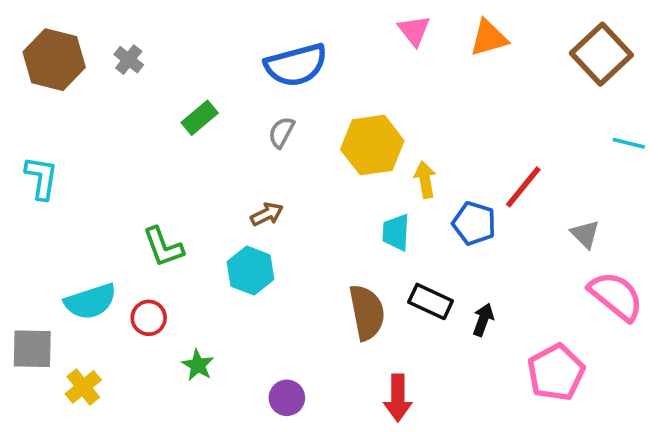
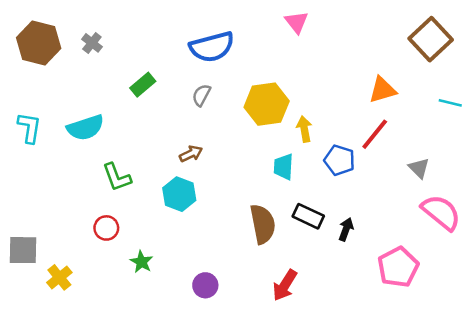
orange triangle: (489, 38) -> (382, 90), moved
cyan semicircle: (90, 301) -> (85, 128), moved
red arrow: (398, 398) -> (285, 285), turned 32

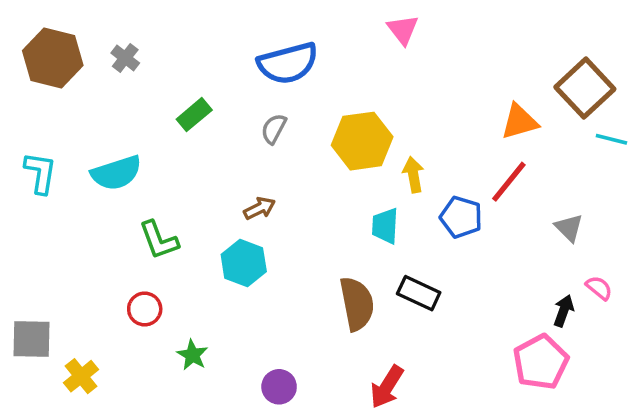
brown square: (431, 39) -> (585, 88), moved
pink semicircle: (441, 212) -> (599, 288), size x0.5
black arrow: (346, 229) -> (564, 311), moved

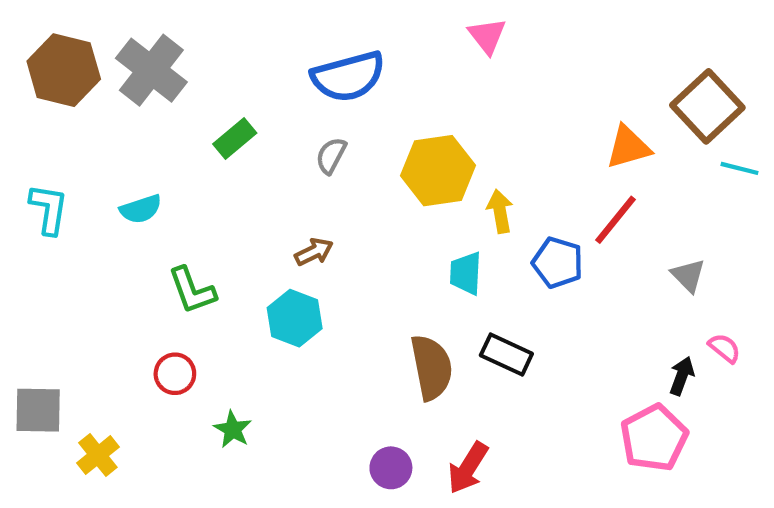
gray cross: (125, 58) -> (151, 70), size x2.0
cyan semicircle: (116, 173) -> (141, 209), size x0.7
purple circle: (279, 387) -> (391, 468), moved

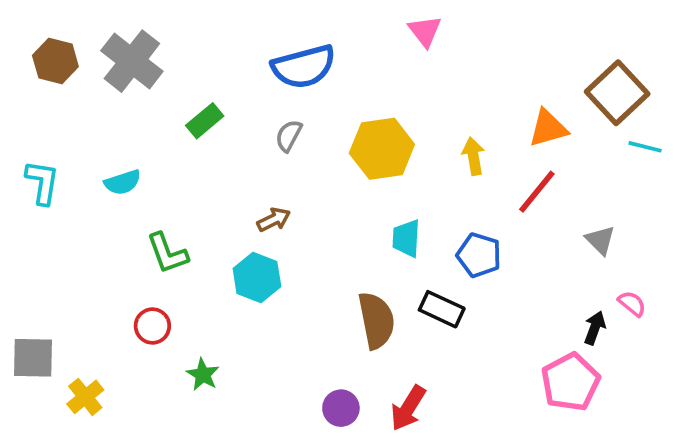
brown hexagon: (64, 70) -> (55, 61), size x0.7
yellow arrow: (500, 211) -> (473, 156), moved
blue pentagon: (558, 263) -> (479, 255), moved

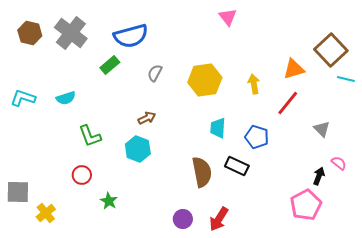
blue semicircle: (304, 67) -> (131, 36), moved
cyan L-shape: (42, 182) -> (23, 98), turned -80

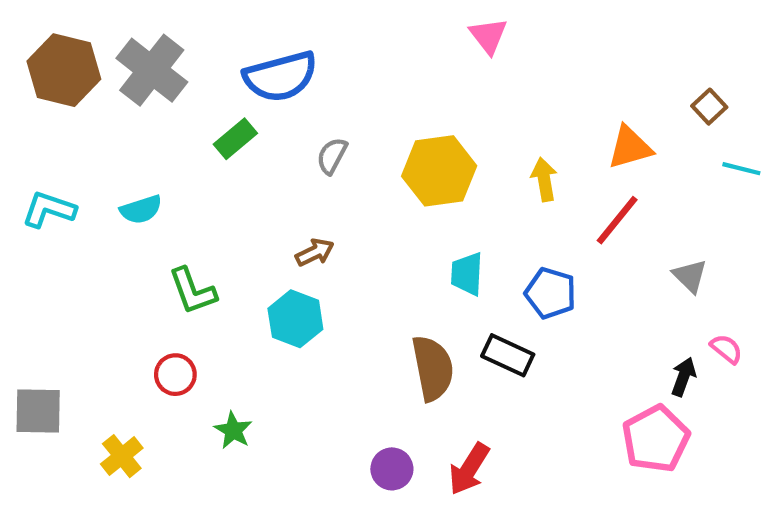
brown hexagon: (30, 33) -> (64, 70), size x1.4
brown square: (331, 50) -> (709, 107), size x0.5
yellow cross: (46, 213) -> (122, 456), moved

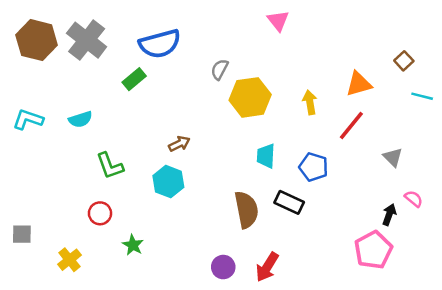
gray semicircle: (332, 156) -> (220, 69), moved
gray square: (38, 411) -> (22, 234), size x0.7

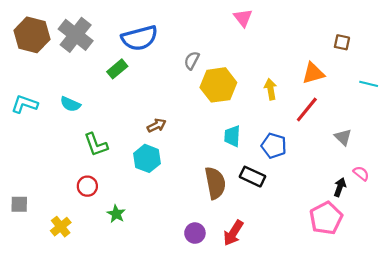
brown square: (404, 61) -> (342, 42), moved, turned -35
cyan semicircle: (80, 119) -> (70, 104), turned 42

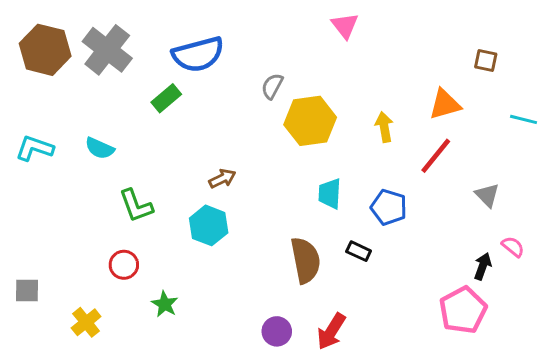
black rectangle: (252, 177) -> (359, 251), size x0.7

